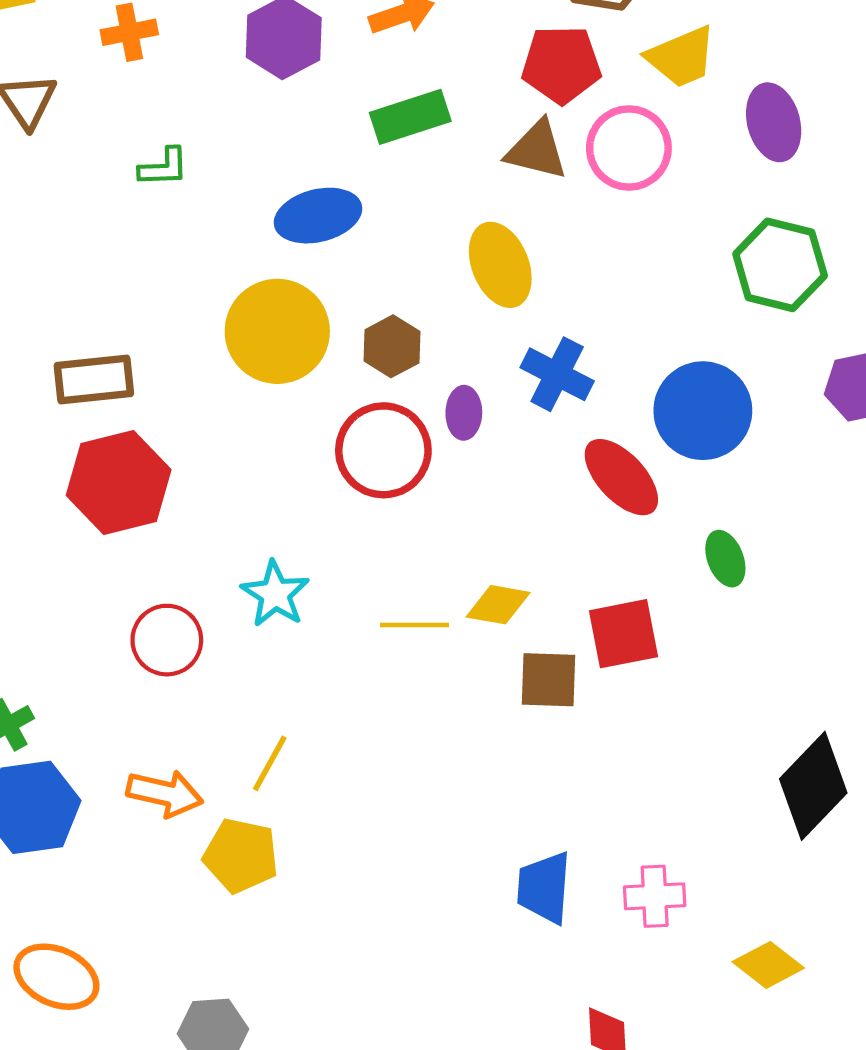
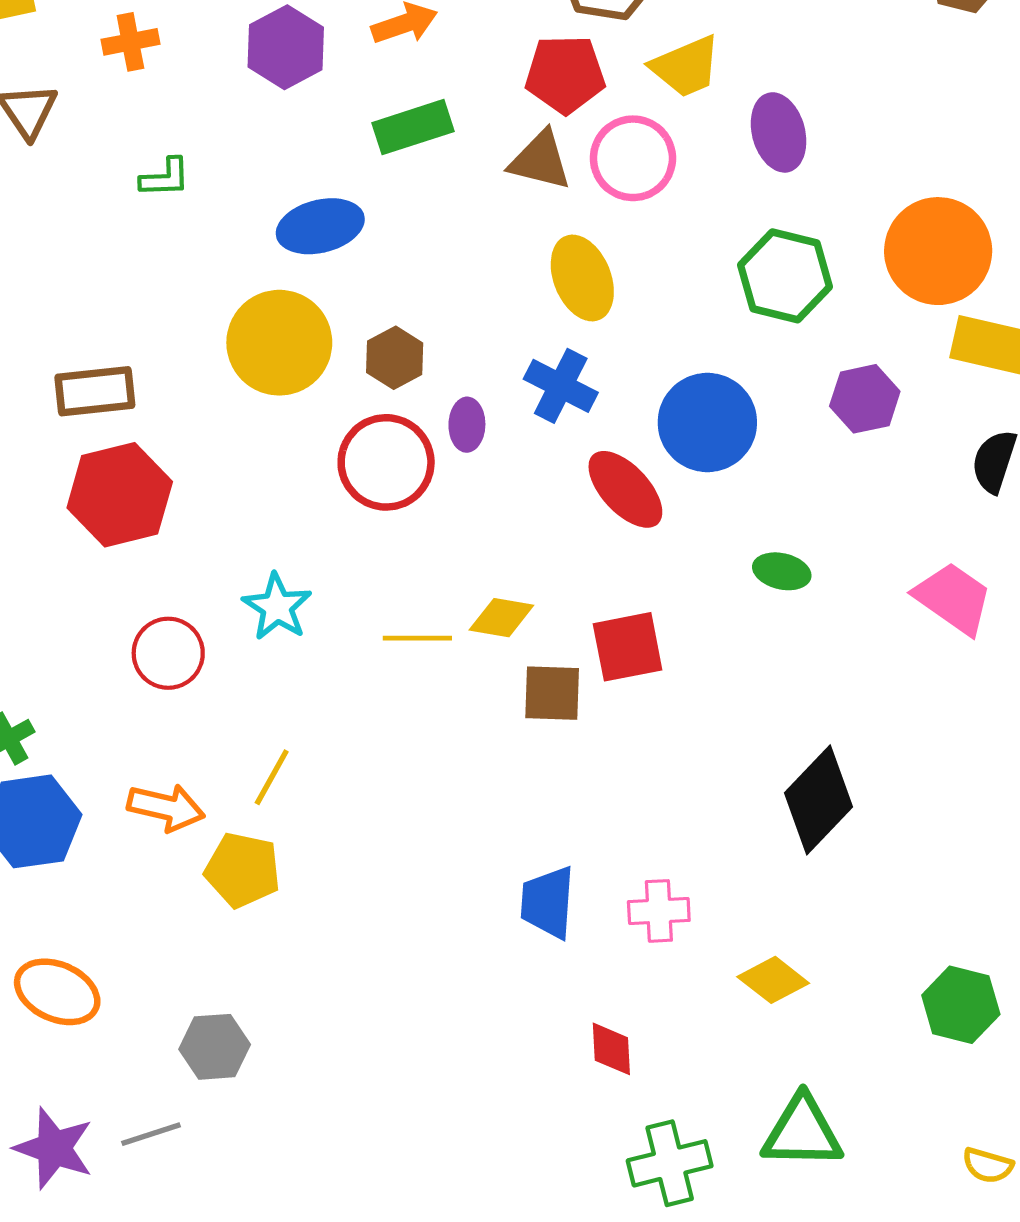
yellow ellipse: (500, 265) -> (582, 278), moved
green ellipse: (725, 559) -> (782, 571), moved, turned -56

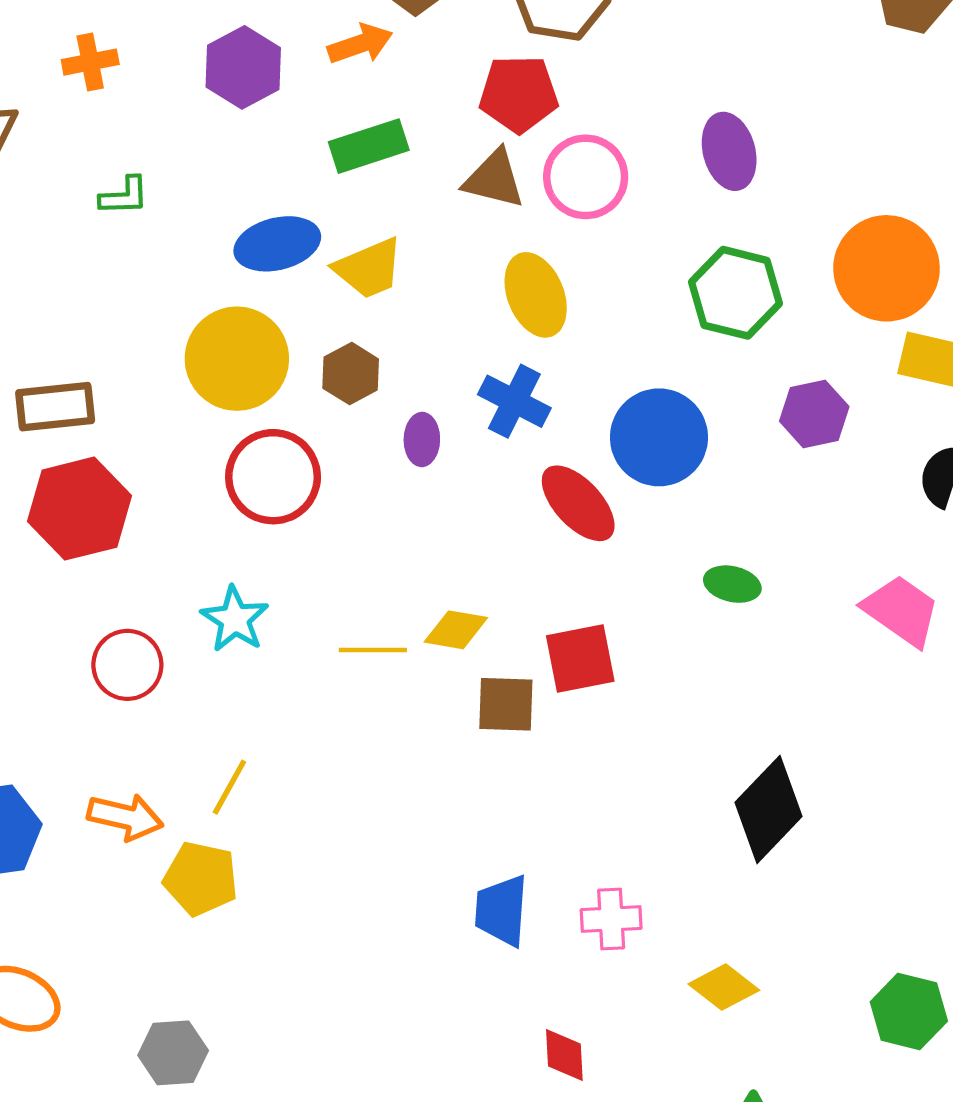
yellow trapezoid: (686, 67) -> (369, 268), moved
red circle: (386, 462) -> (273, 477), moved

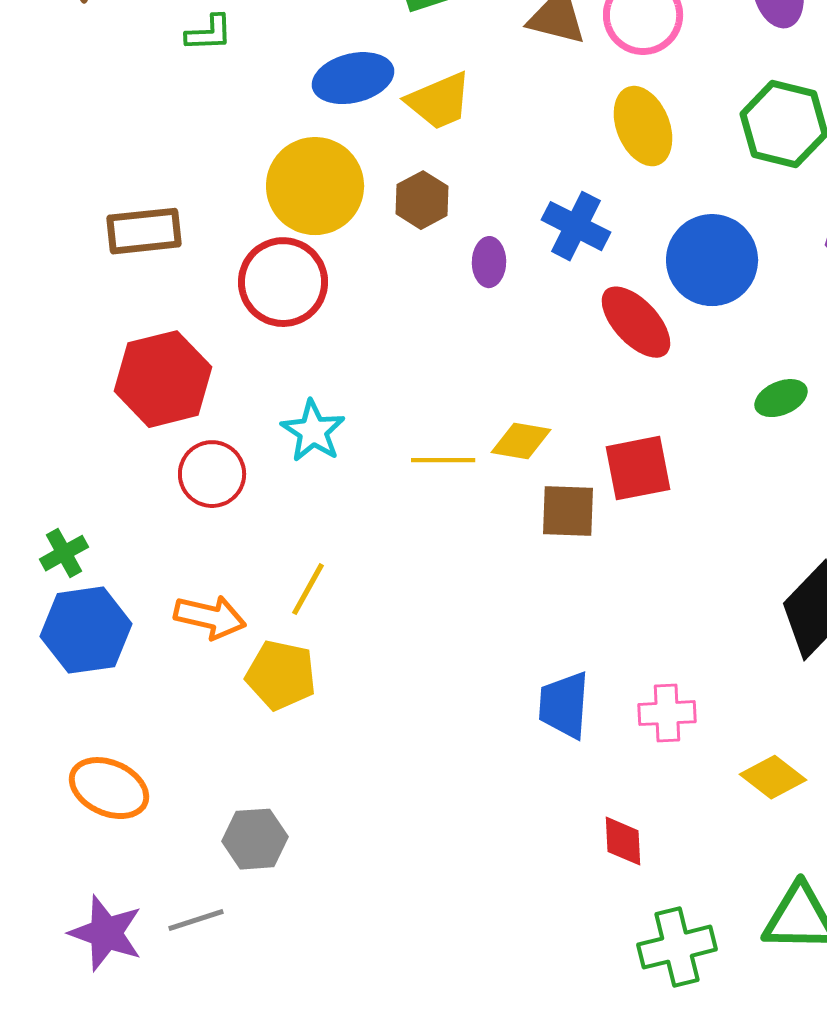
yellow ellipse: (536, 295) -> (643, 126), moved
red circle: (273, 477) -> (283, 282), moved
red hexagon: (80, 509) -> (163, 379), moved
green ellipse: (732, 584) -> (781, 398), turned -36

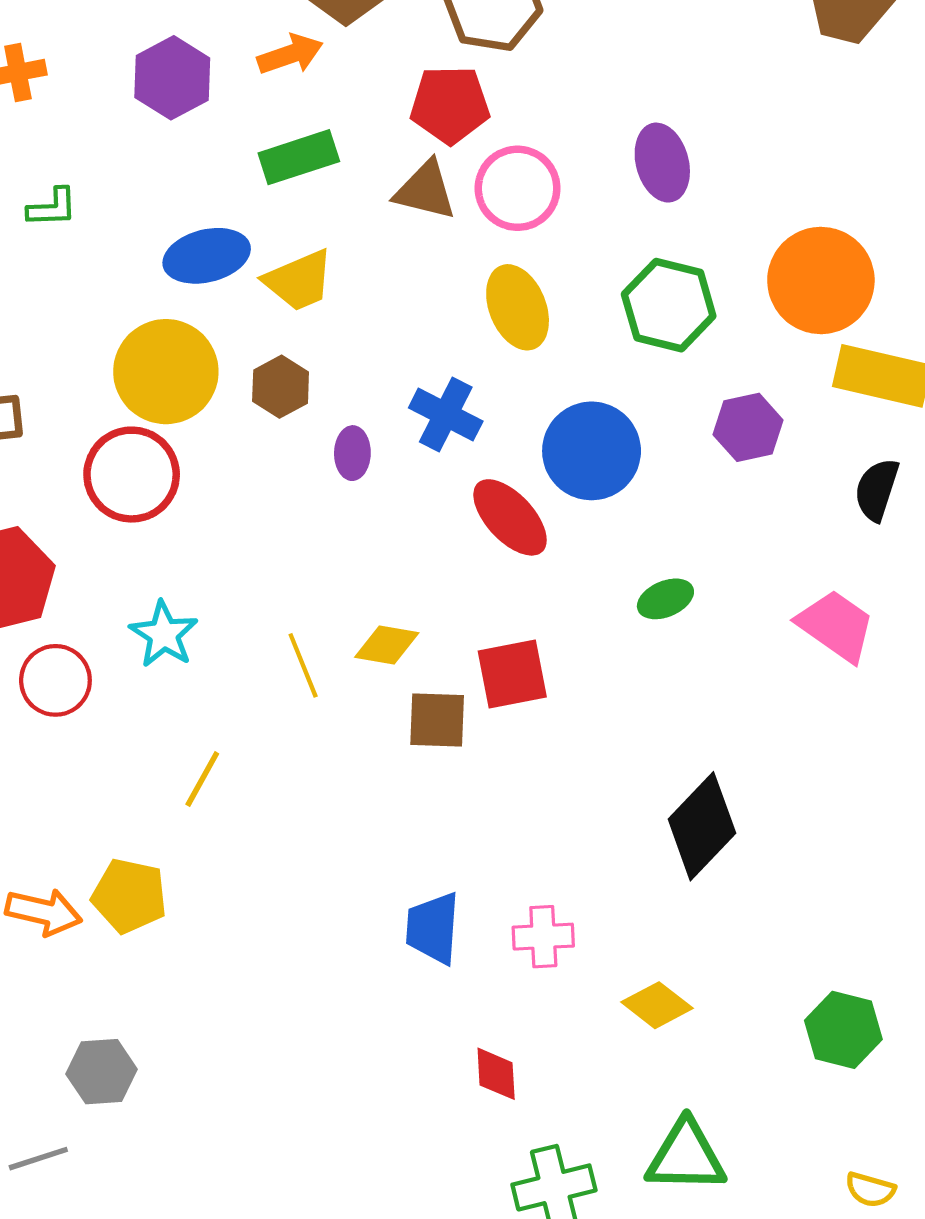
yellow line: (443, 460) -> (303, 665), turned 68
yellow line: (308, 589) -> (202, 779), moved
orange arrow: (210, 617) -> (44, 912), moved

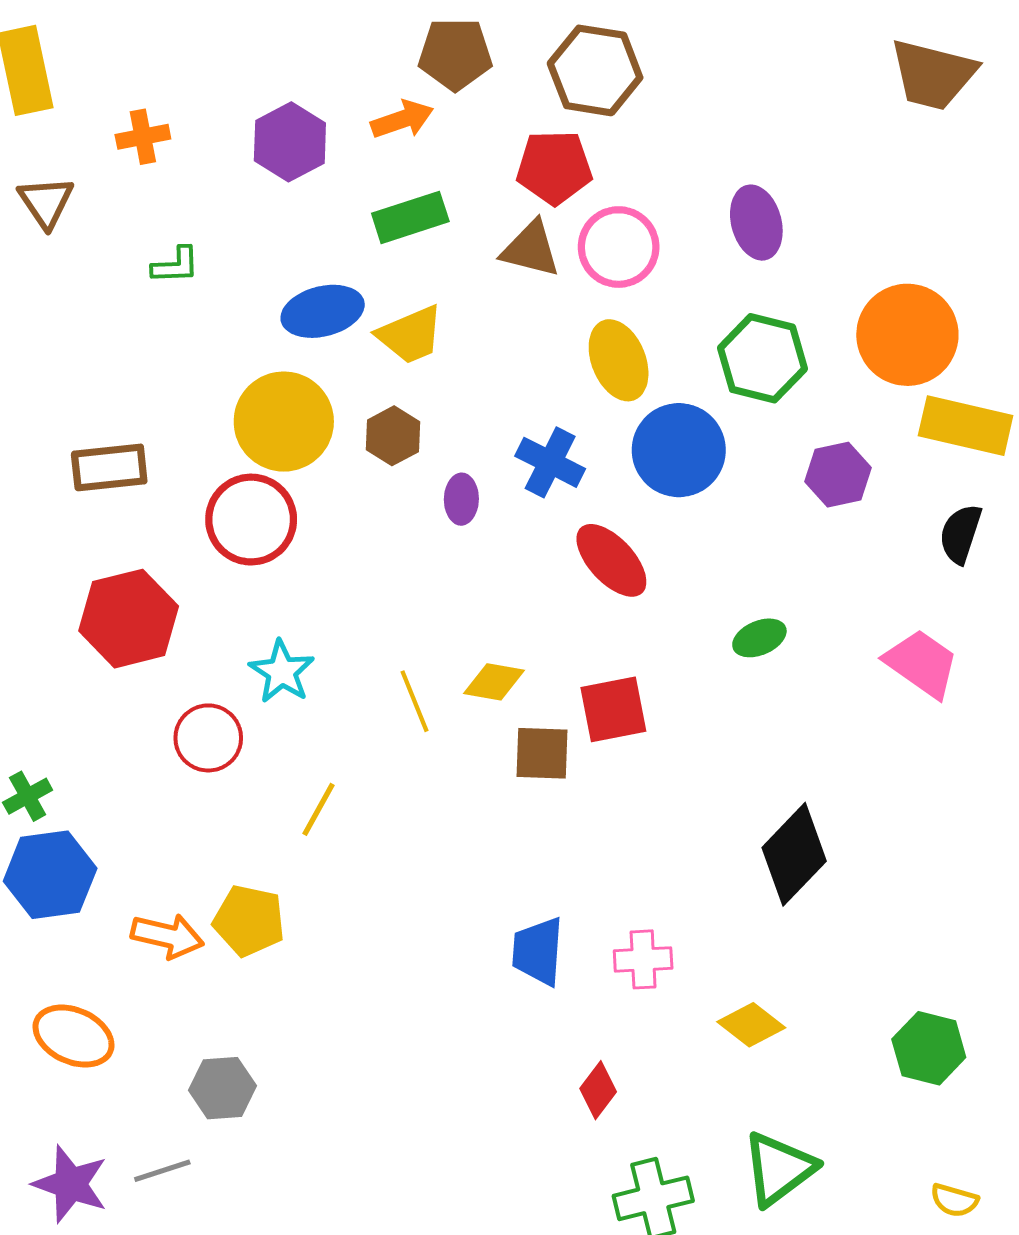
blue circle: (592, 451) -> (679, 450), moved
red circle: (55, 680) -> (208, 738), moved
red diamond: (496, 1074) -> (598, 1090), turned 40
green triangle: (686, 1156) -> (779, 1169), turned -38

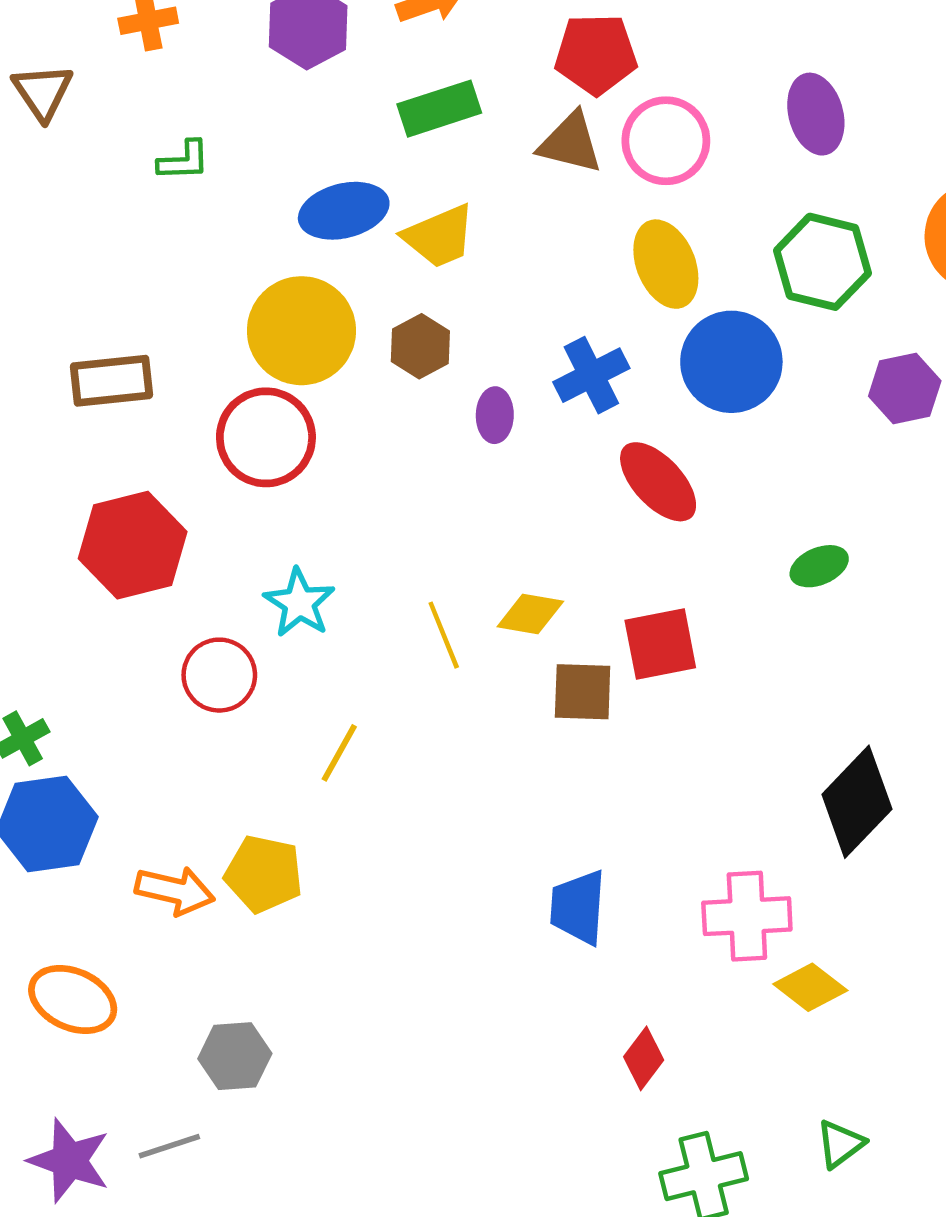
blue cross: (550, 462) -> (591, 375), turned 36
pink cross: (643, 959) -> (747, 916), moved, size x1.4
green triangle: (779, 1169) -> (840, 1144), size x0.6

